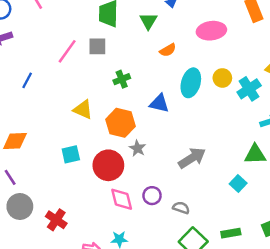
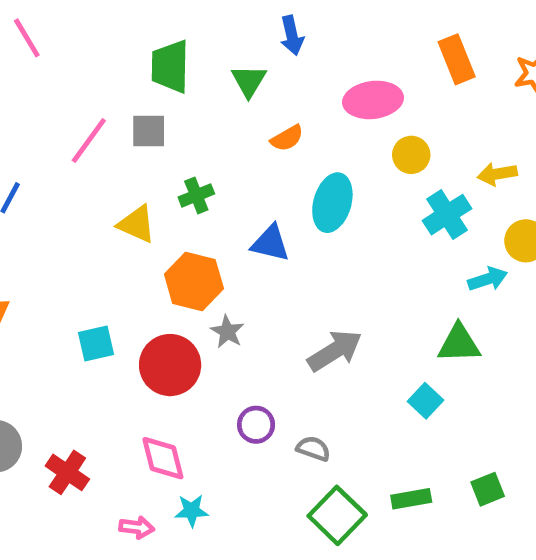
yellow circle: (222, 78) -> (411, 155), moved
yellow triangle: (83, 109) -> (137, 224), moved
pink diamond: (122, 199) -> (163, 458), moved

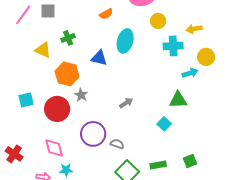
cyan cross: (447, 215) -> (173, 46), turned 30
gray arrow: (335, 351) -> (126, 103), size x0.6
purple circle: (256, 425) -> (93, 134), size x1.6

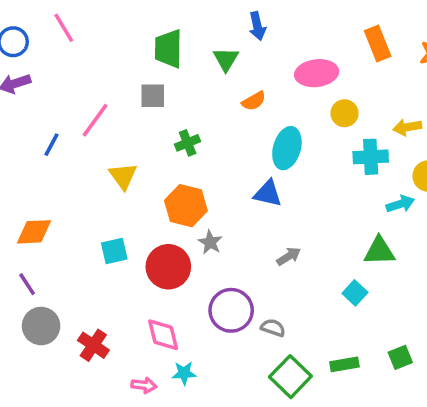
pink line: (23, 15) -> (95, 120), moved
yellow triangle: (43, 50) -> (123, 176), moved, turned 30
blue triangle: (99, 58) -> (268, 193), moved

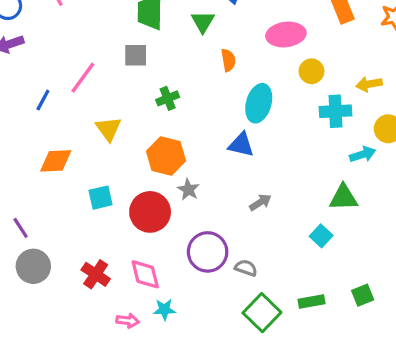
orange semicircle: (254, 101) -> (228, 60), turned -70
orange diamond: (34, 232) -> (56, 161), moved
red cross: (93, 345) -> (96, 274), moved

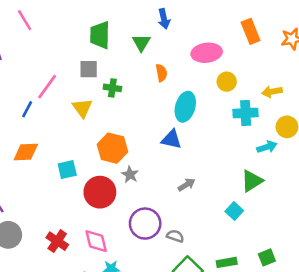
green cross: (168, 98) -> (112, 88), moved, turned 30
blue line: (43, 100) -> (27, 109), moved
yellow triangle: (108, 129) -> (82, 108), moved
cyan square: (100, 198) -> (67, 170), moved
green triangle: (343, 198) -> (252, 181), turned -30

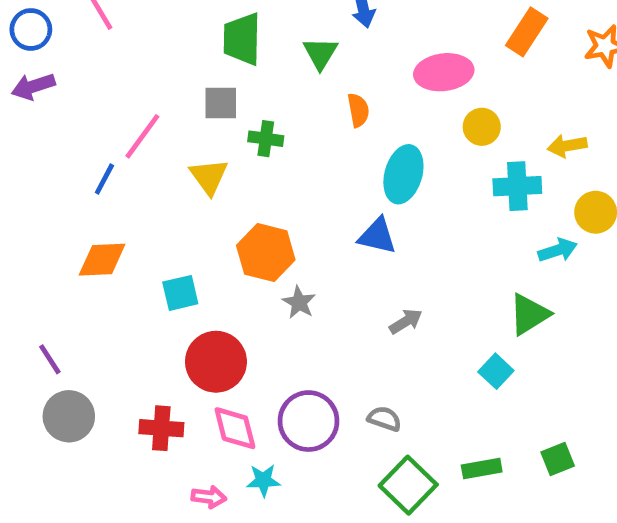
orange rectangle: (251, 31) -> (527, 32), turned 55
red circle: (100, 192) -> (216, 362), moved
purple circle: (145, 224) -> (308, 421), moved
red cross: (57, 241) -> (161, 428), turned -30

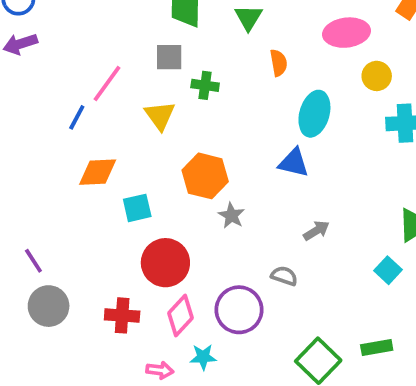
orange diamond: (102, 260) -> (98, 172), moved
gray semicircle: (384, 419) -> (284, 276), moved
pink diamond: (235, 428) -> (181, 315), turned 57

